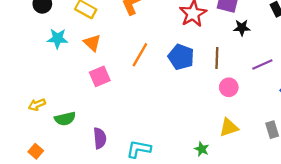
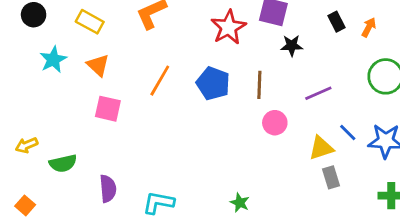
cyan star: (57, 38) -> (53, 60), turned -30
pink square: (100, 76) -> (108, 109), turned 36
yellow triangle: (229, 127) -> (321, 148), moved

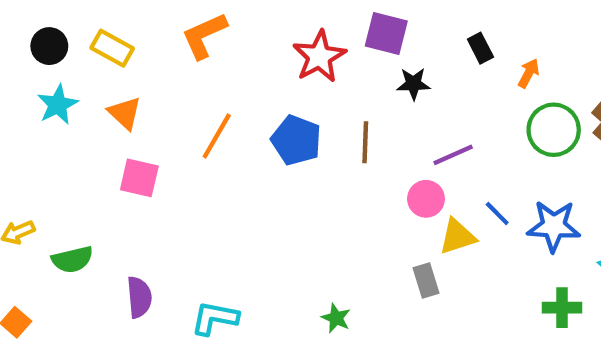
black circle: (34, 15) -> (49, 46), moved
orange arrow: (369, 27) -> (529, 73), moved
pink circle: (275, 123) -> (426, 199), moved
gray rectangle: (331, 177) -> (426, 280), moved

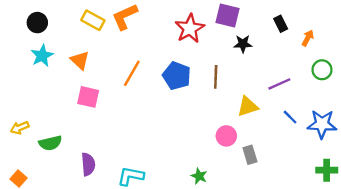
yellow rectangle: (112, 48) -> (93, 20), moved
green circle: (554, 130) -> (322, 70), size x0.7
purple line: (453, 155) -> (279, 84), moved
pink circle: (426, 199) -> (226, 136), moved
yellow triangle: (457, 236) -> (248, 106), moved

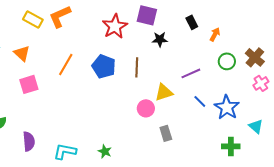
pink square: (88, 97) -> (29, 84), turned -30
blue star: (322, 124) -> (227, 107), turned 30
pink circle: (226, 136) -> (146, 108), moved
green star: (199, 176) -> (105, 151), moved

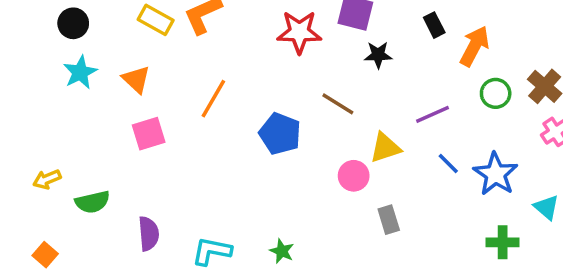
red star: (115, 26) -> (299, 32), turned 30
orange arrow: (215, 34) -> (475, 46), size x1.6
blue pentagon: (104, 66) -> (280, 134), moved
brown line: (137, 67) -> (338, 104), turned -60

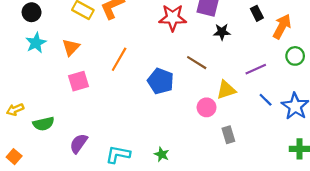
orange triangle: (136, 79) -> (71, 47), turned 30
purple semicircle: (149, 234) -> (79, 143), turned -140

